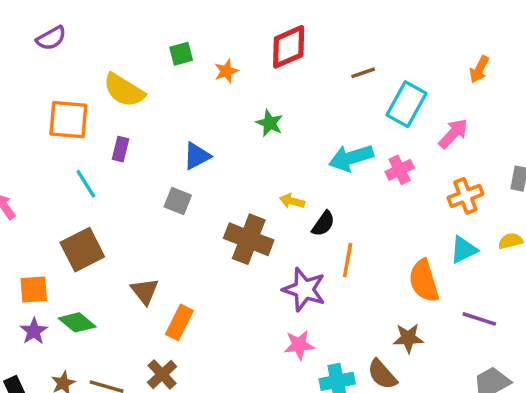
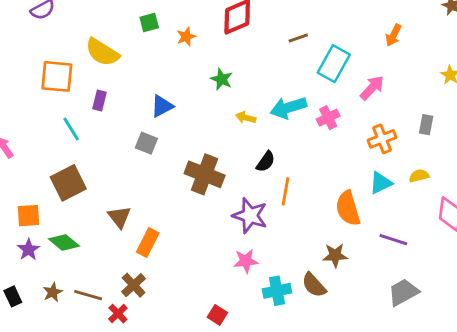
yellow arrow: (292, 201) -> (246, 118), moved

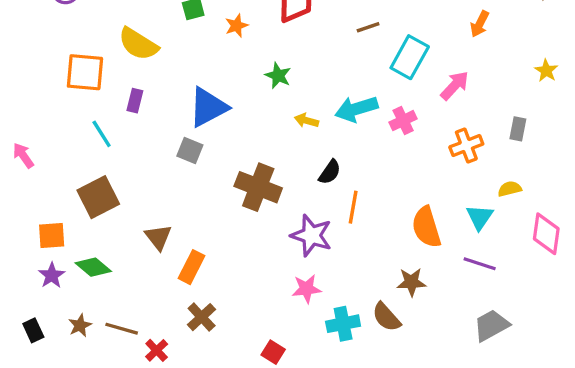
blue triangle: (162, 106) -> (208, 107), size x1.5
cyan triangle: (381, 183) -> (480, 217), moved, turned -30
brown cross: (134, 285) -> (202, 317), moved

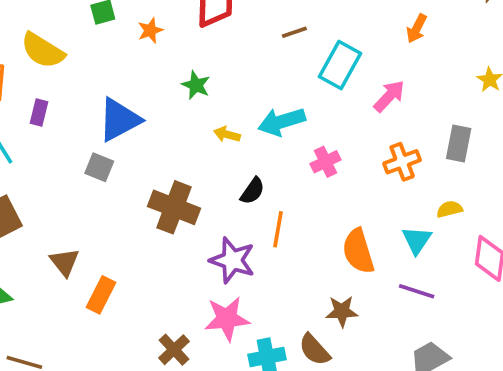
pink cross: (403, 121) -> (325, 162), moved
gray rectangle: (518, 129) -> (459, 144), size x1.4
pink star: (306, 289) -> (227, 319), size x1.4
brown cross: (202, 317) -> (174, 350), moved

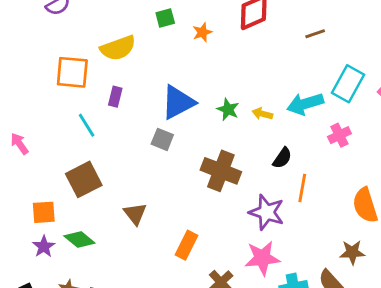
yellow semicircle: (43, 50) -> (118, 48), turned -52
cyan rectangle: (340, 65) -> (348, 84), moved
green star: (196, 85) -> (228, 109), moved
orange rectangle: (101, 295) -> (187, 245), moved

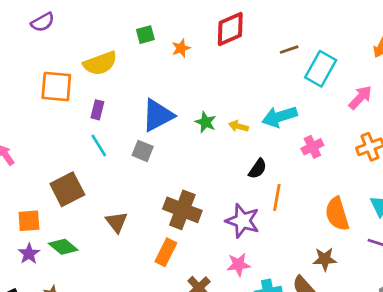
cyan rectangle: (348, 84) -> (321, 69), moved
cyan line: (87, 125) -> (99, 145), moved
brown cross: (221, 171) -> (182, 210), moved
pink star: (262, 258) -> (238, 265), size x0.7

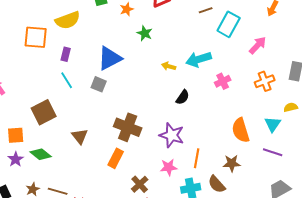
green star: (206, 122) -> (145, 33), moved
orange line: (277, 197) -> (197, 158), moved

